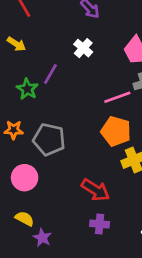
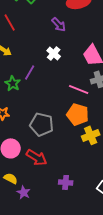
pink line: (117, 97) -> (79, 89), turned 42
gray pentagon: (49, 139) -> (42, 124), moved
red arrow: (95, 190) -> (37, 157), moved

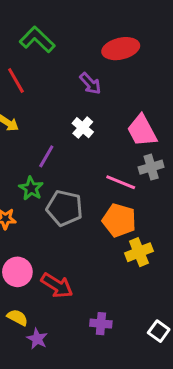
green star: (13, 83) -> (31, 188), moved
gray pentagon: (42, 124) -> (65, 208), moved

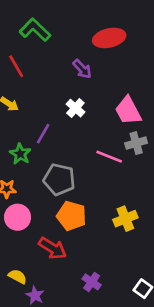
green star: (31, 188) -> (20, 154), moved
orange pentagon: (119, 220) -> (71, 216), moved
pink circle: (17, 272) -> (18, 217), moved
purple cross: (101, 324) -> (92, 282), turned 30

